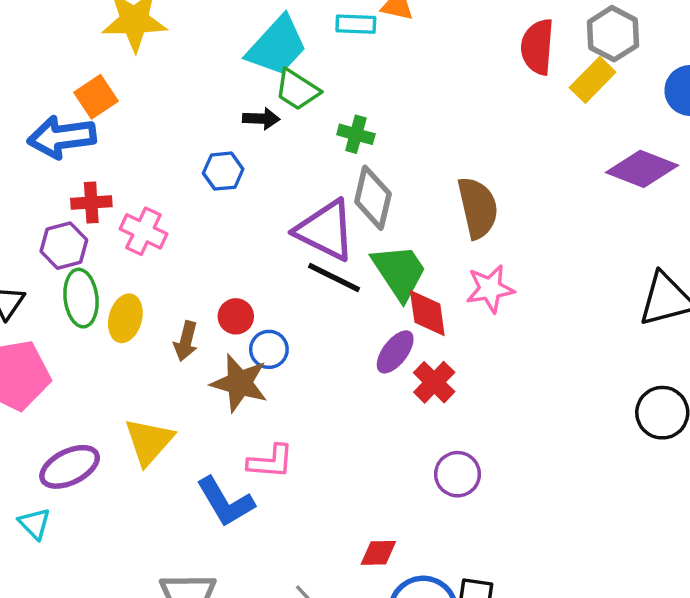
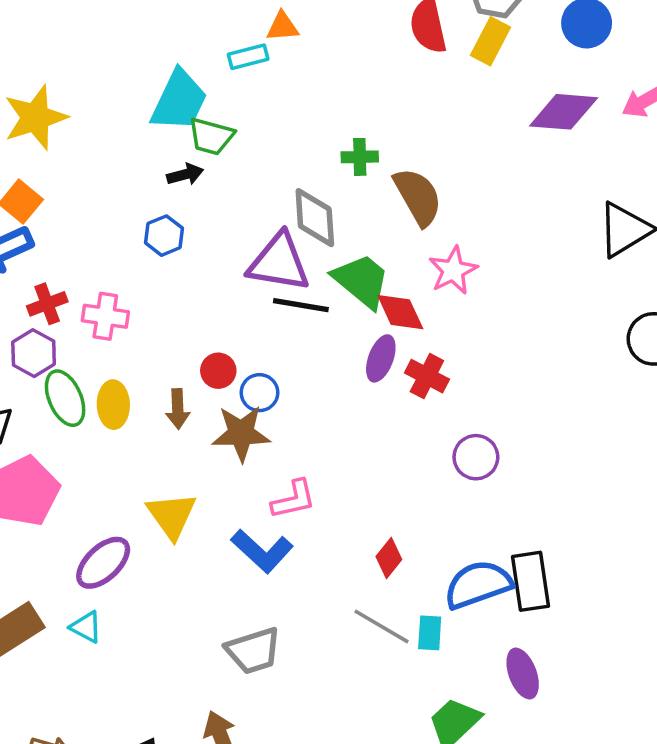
green cross: (356, 134) -> (360, 157), moved
red diamond: (378, 553) -> (389, 558), moved, turned -33

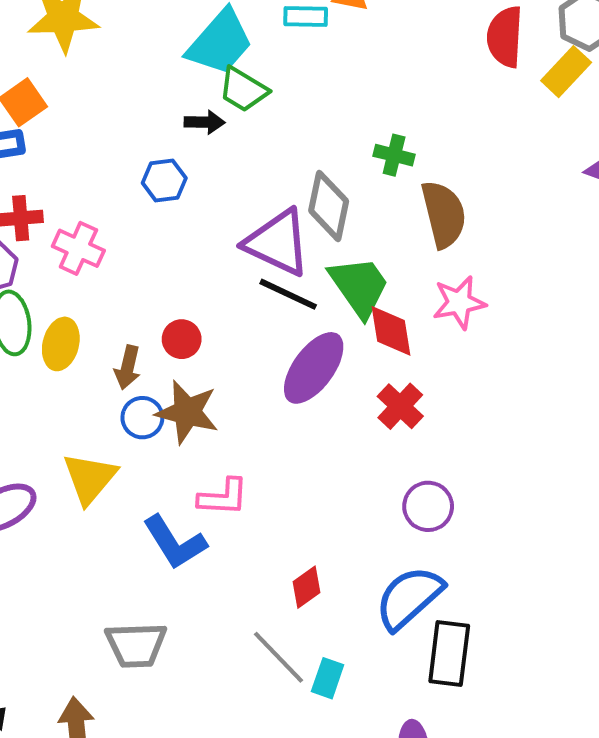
purple ellipse: (381, 358) -> (314, 368), moved, size x1.5
blue circle: (259, 393) -> (142, 418), moved
blue semicircle: (478, 585) -> (409, 598), moved, turned -38

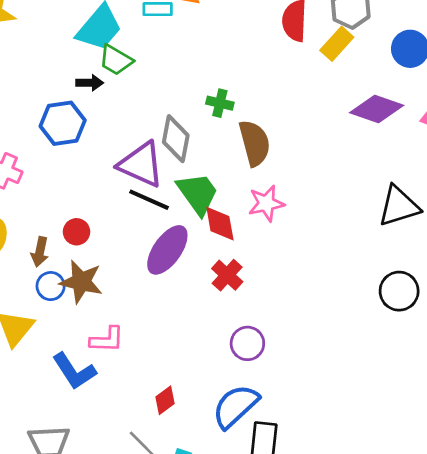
blue hexagon: (164, 180) -> (63, 123), size x1.5

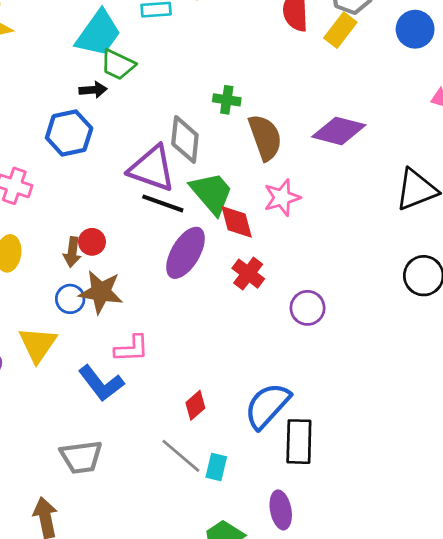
purple diamond: (377, 109) -> (339, 131), moved
brown arrow: (40, 252) -> (72, 252), moved
purple circle: (247, 343) -> (308, 308), moved

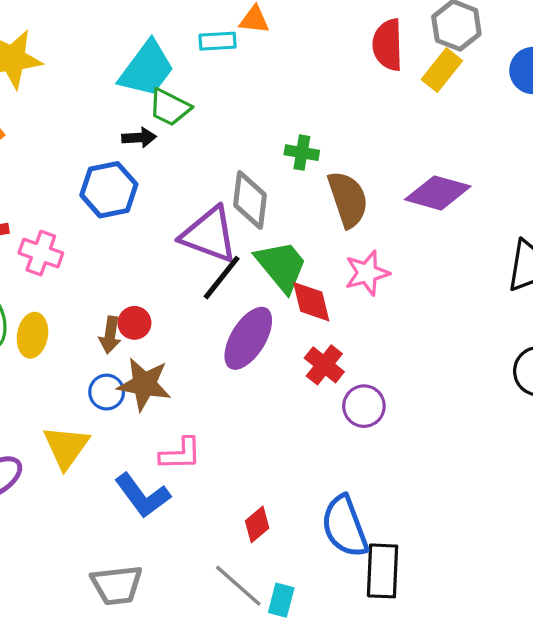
black line: (163, 203) -> (222, 278), turned -72
purple circle: (308, 308) -> (364, 406), moved
blue semicircle: (267, 406) -> (345, 526), turned -64

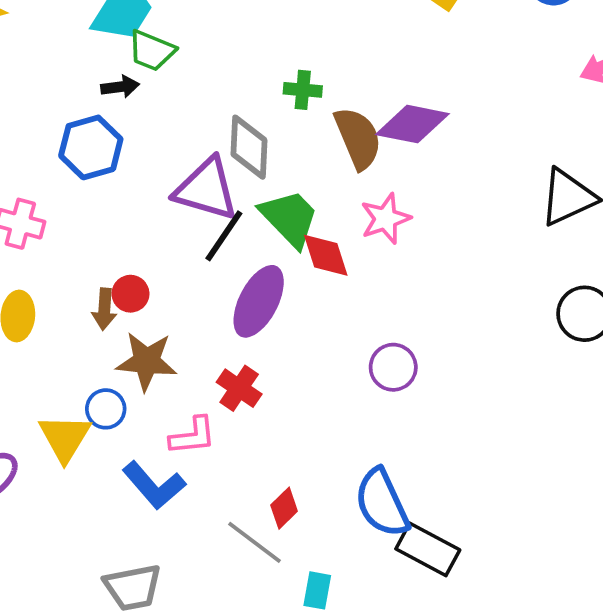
purple diamond: (438, 193) -> (412, 124), moved
red cross: (324, 365) -> (239, 388), moved
blue circle: (107, 392) -> (106, 409), moved
black rectangle: (383, 571) -> (428, 549), turned -60
gray line: (238, 586) -> (254, 542), moved

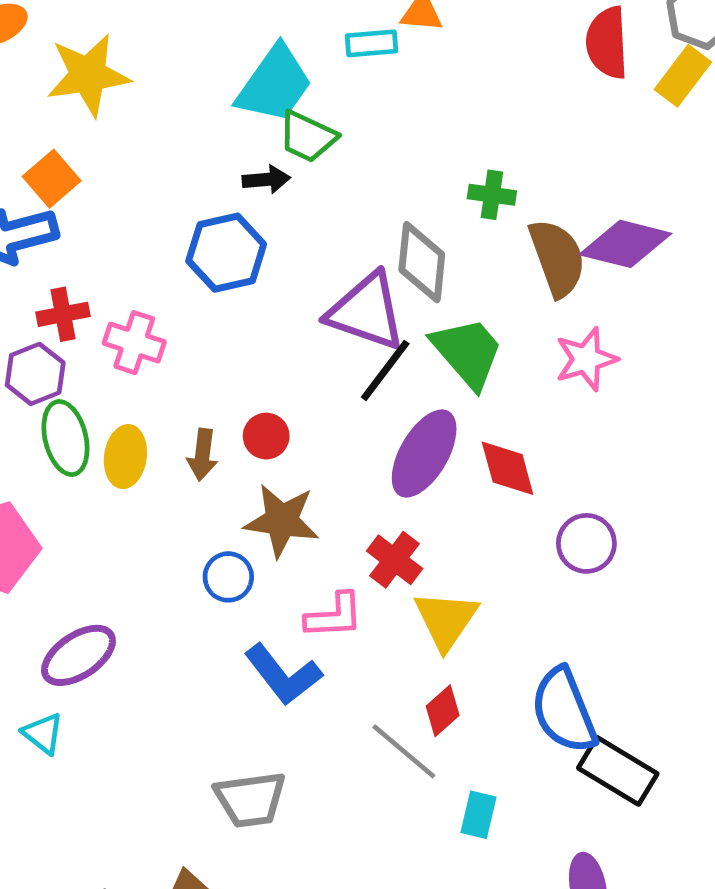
red diamond: (326, 255) -> (508, 468), moved
brown arrow: (104, 309) -> (202, 455), moved
yellow triangle: (65, 438) -> (446, 620), moved

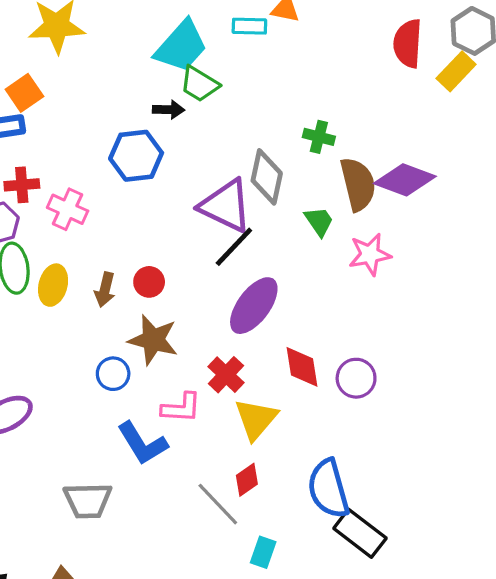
green trapezoid: (467, 352) -> (319, 221), moved, size x0.6
red diamond: (508, 468) -> (302, 367), moved
gray trapezoid: (250, 799) -> (88, 501), moved

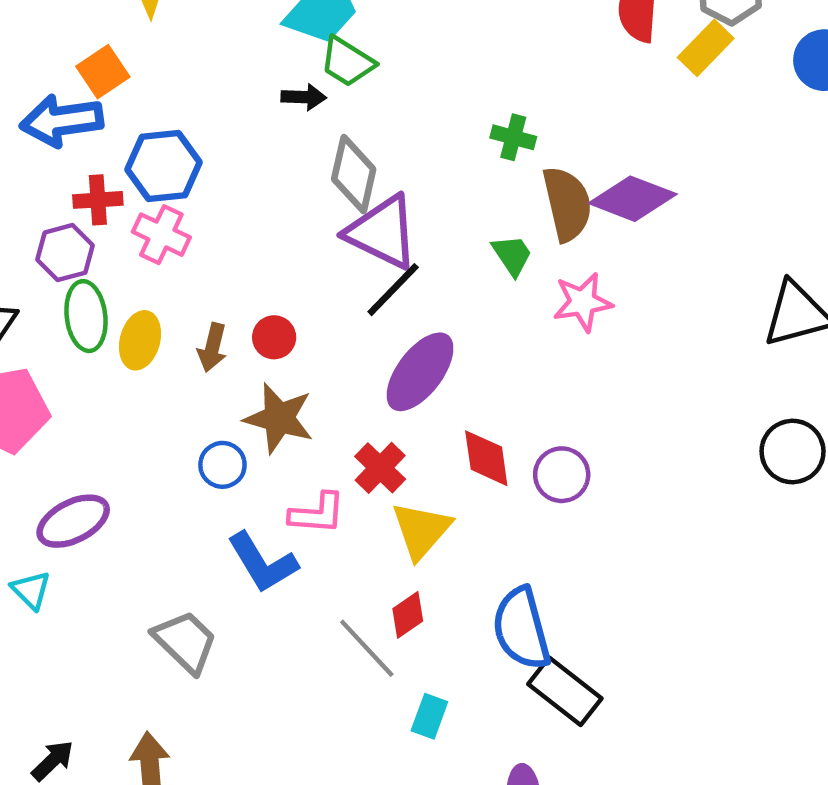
blue hexagon: (136, 156) -> (163, 166), moved
gray diamond: (267, 177) -> (354, 174), moved
gray trapezoid: (88, 501) -> (185, 642), turned -135

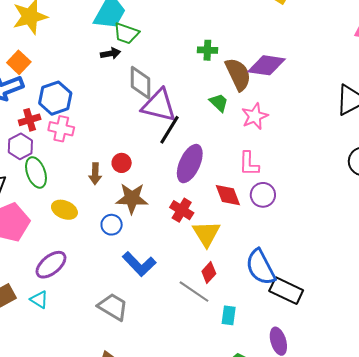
yellow ellipse: (140, 340) -> (64, 210), moved, turned -70
pink L-shape: (317, 513) -> (249, 164), moved, turned 100

